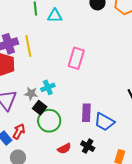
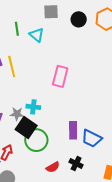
cyan triangle: (55, 16) -> (37, 35), turned 42
cyan cross: (48, 87) -> (33, 107), turned 32
black square: (40, 108) -> (26, 127), size x1.5

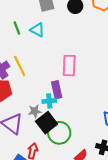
black square: (26, 127) -> (47, 123), turned 30
purple rectangle: (73, 130) -> (57, 90), moved

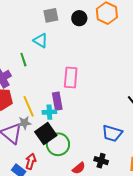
green line: (17, 28) -> (23, 60), moved
yellow line: (20, 66) -> (29, 106), moved
gray star: (35, 111) -> (24, 123), moved

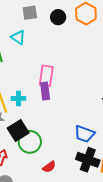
purple rectangle: (57, 101) -> (45, 91), moved
cyan cross: (49, 112) -> (18, 98), moved
black cross: (101, 161) -> (88, 160), moved, size x1.6

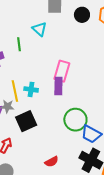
green circle: (30, 142) -> (75, 120), moved

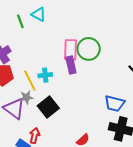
green line: (19, 44) -> (20, 21), moved
green circle: (75, 120) -> (89, 49), moved

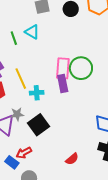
yellow line: (30, 81) -> (21, 79), moved
red arrow: (35, 136) -> (24, 153), turned -133

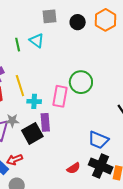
pink rectangle: (63, 68) -> (60, 96), moved
purple rectangle: (63, 83) -> (45, 122), moved
red semicircle: (72, 159) -> (74, 168), moved

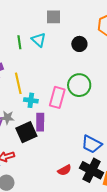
black circle: (78, 22) -> (79, 44), moved

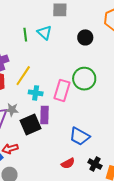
yellow line: (18, 83) -> (23, 76), turned 45
blue trapezoid: (92, 144) -> (80, 136), moved
black cross: (92, 170) -> (95, 164), size x0.6

